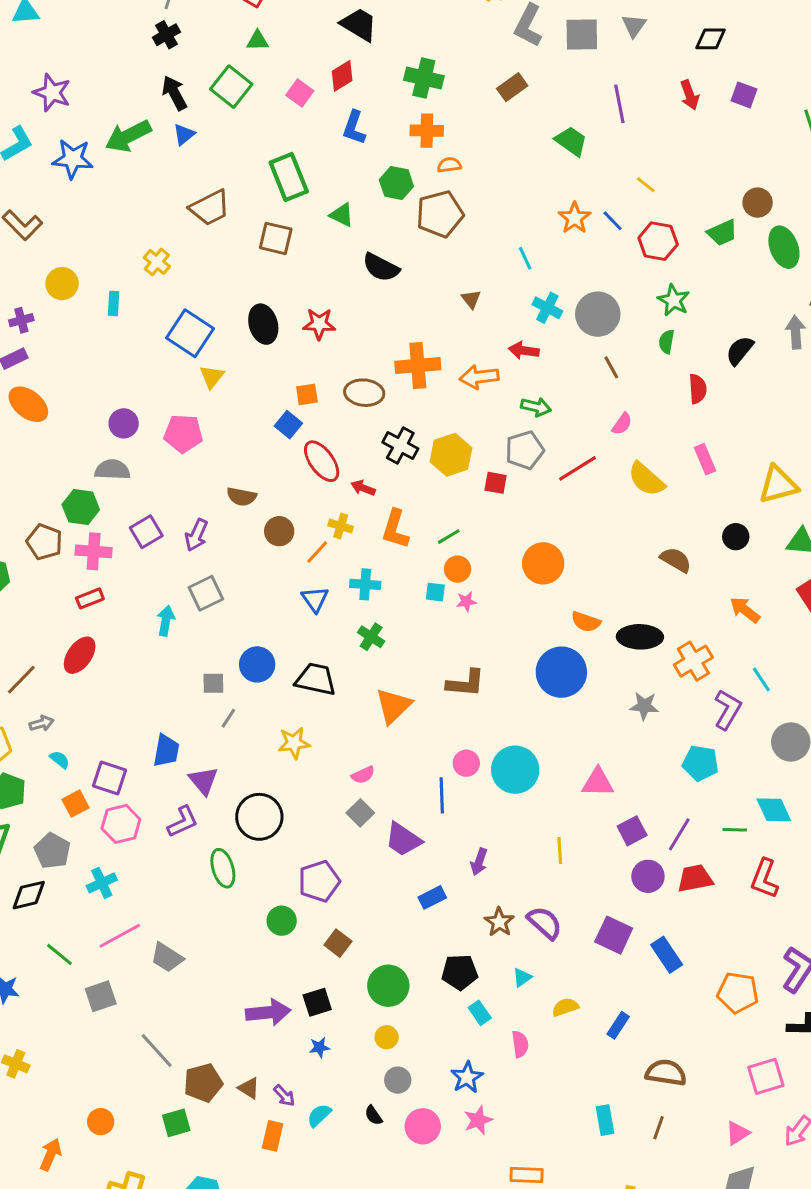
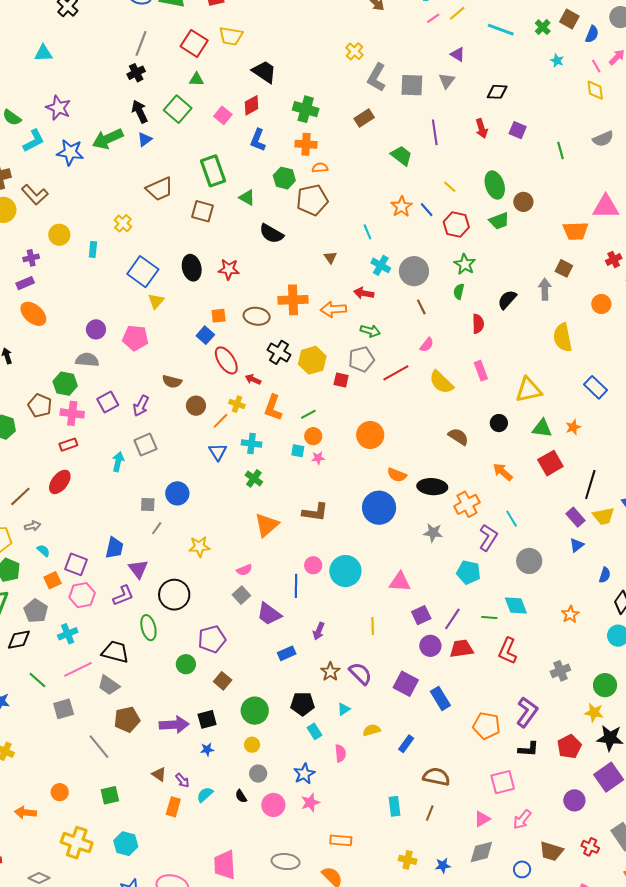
green ellipse: (784, 247) -> (495, 185), moved
black trapezoid: (316, 679) -> (115, 652), moved
brown pentagon: (203, 1083) -> (127, 720), moved
orange arrow: (51, 1155) -> (25, 812), turned -110

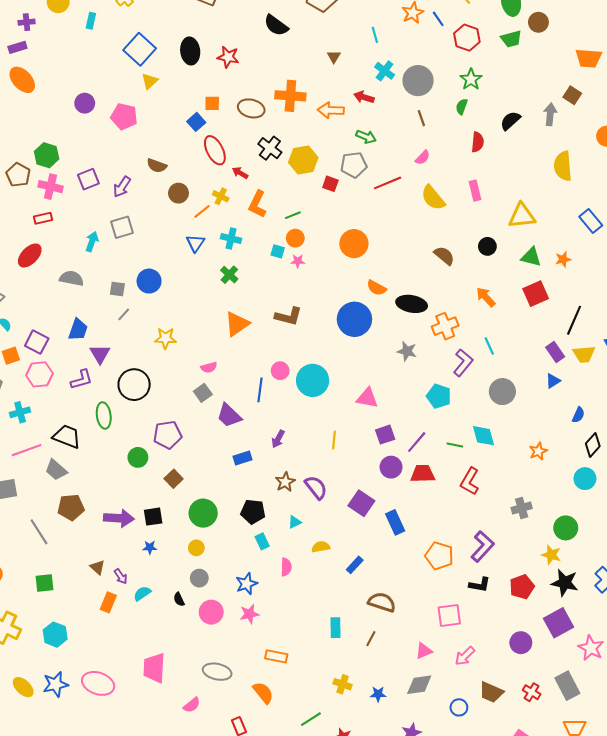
gray semicircle: (87, 360) -> (72, 278), moved

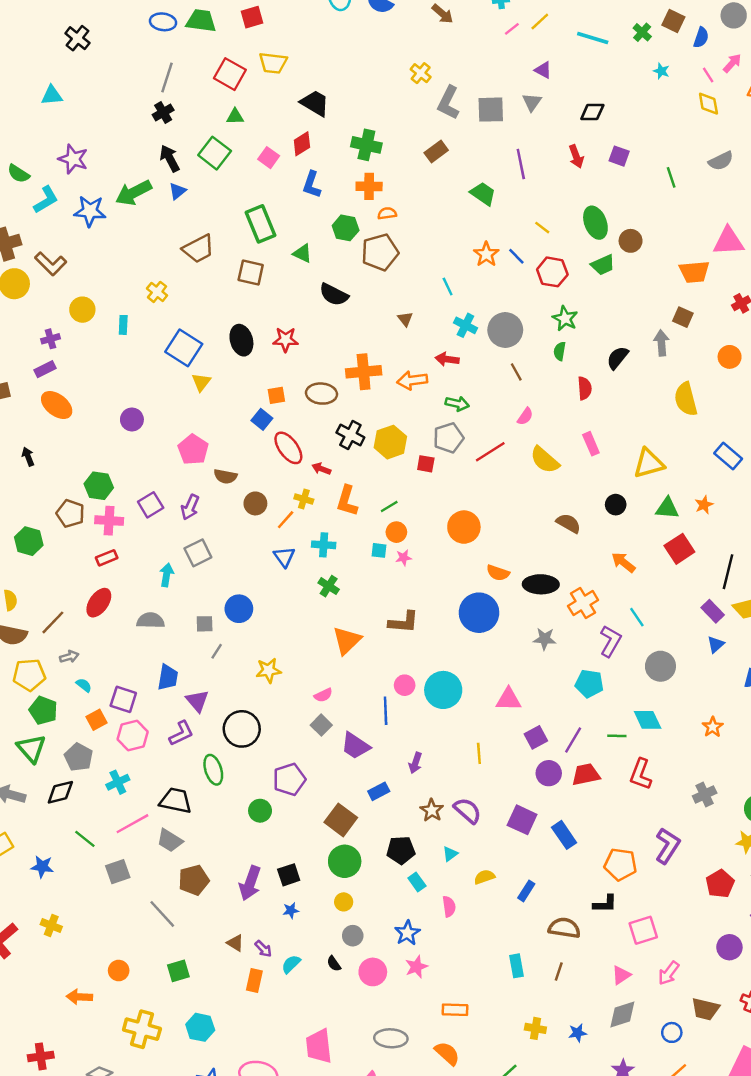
pink pentagon: (124, 116) -> (193, 450), moved, turned 30
brown square: (174, 479) -> (341, 820), moved, size x1.5
purple arrow: (119, 518) -> (250, 883), turned 116
black L-shape: (480, 585) -> (605, 904), moved

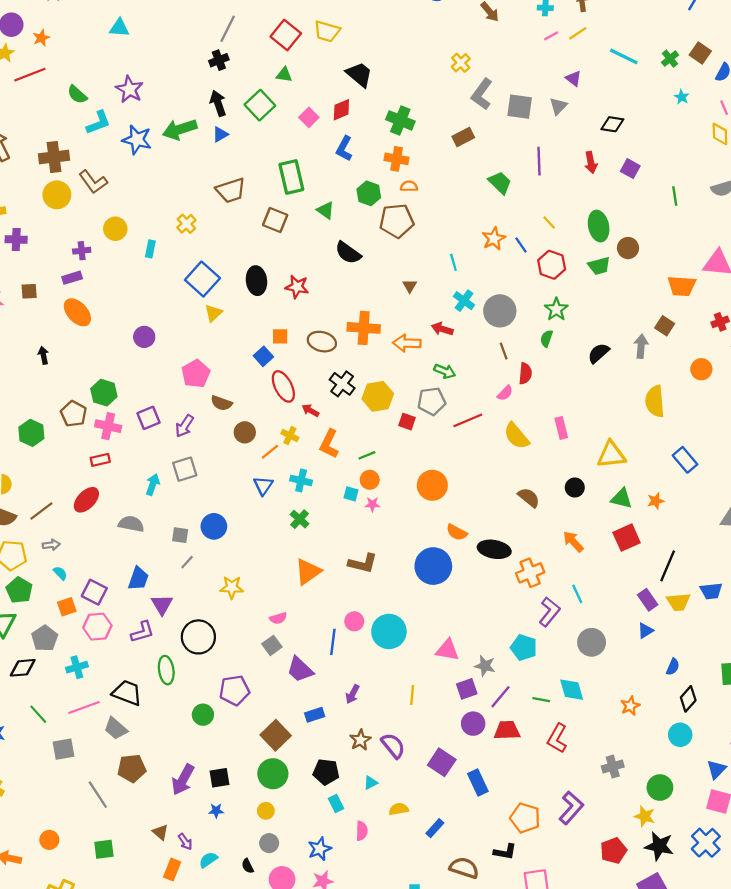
red semicircle: (585, 388) -> (525, 373), moved
gray star: (545, 639) -> (485, 666), moved

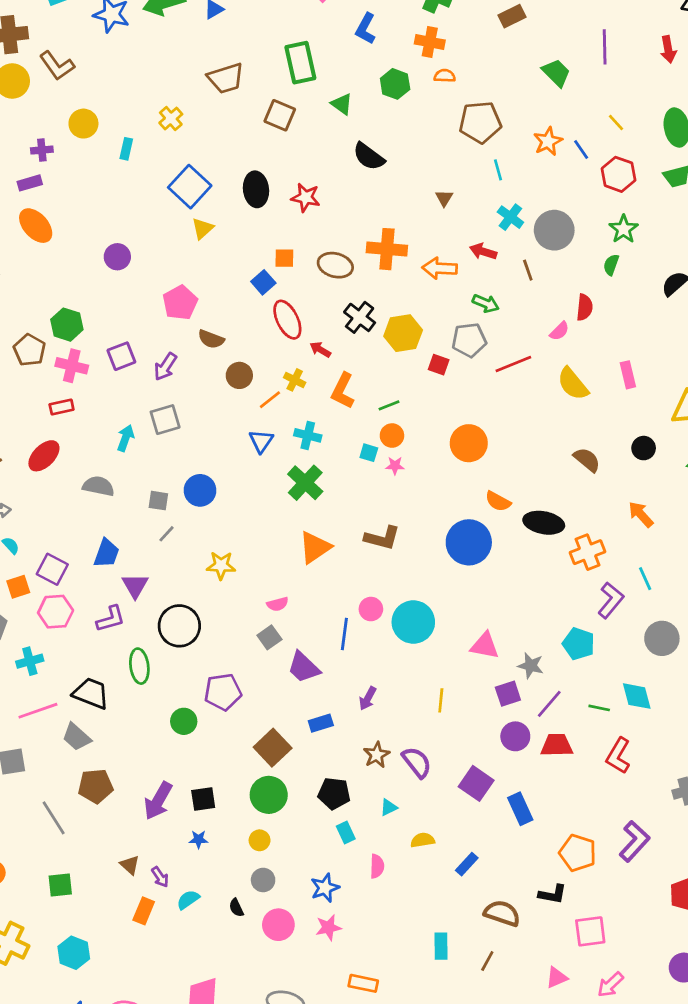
brown pentagon: (397, 221) -> (480, 122), moved
brown line: (504, 351) -> (528, 270), moved
green cross: (300, 519) -> (305, 483), size x1.5

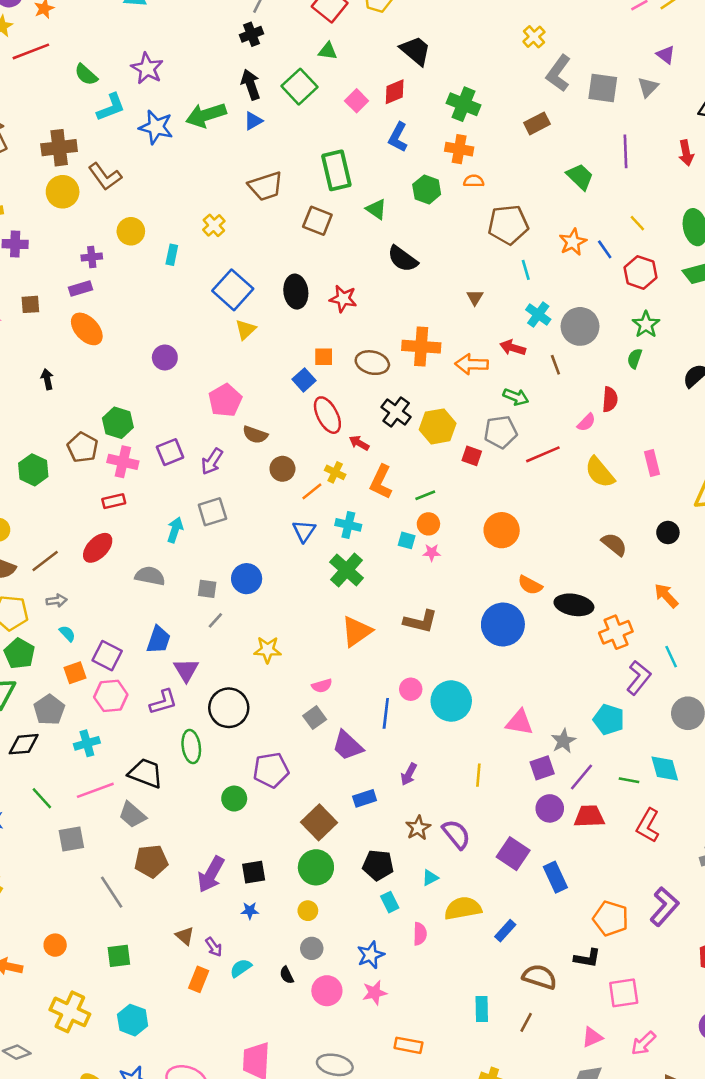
gray star: (531, 666) -> (563, 741), turned 30
yellow semicircle: (423, 840) -> (463, 908), size x1.6

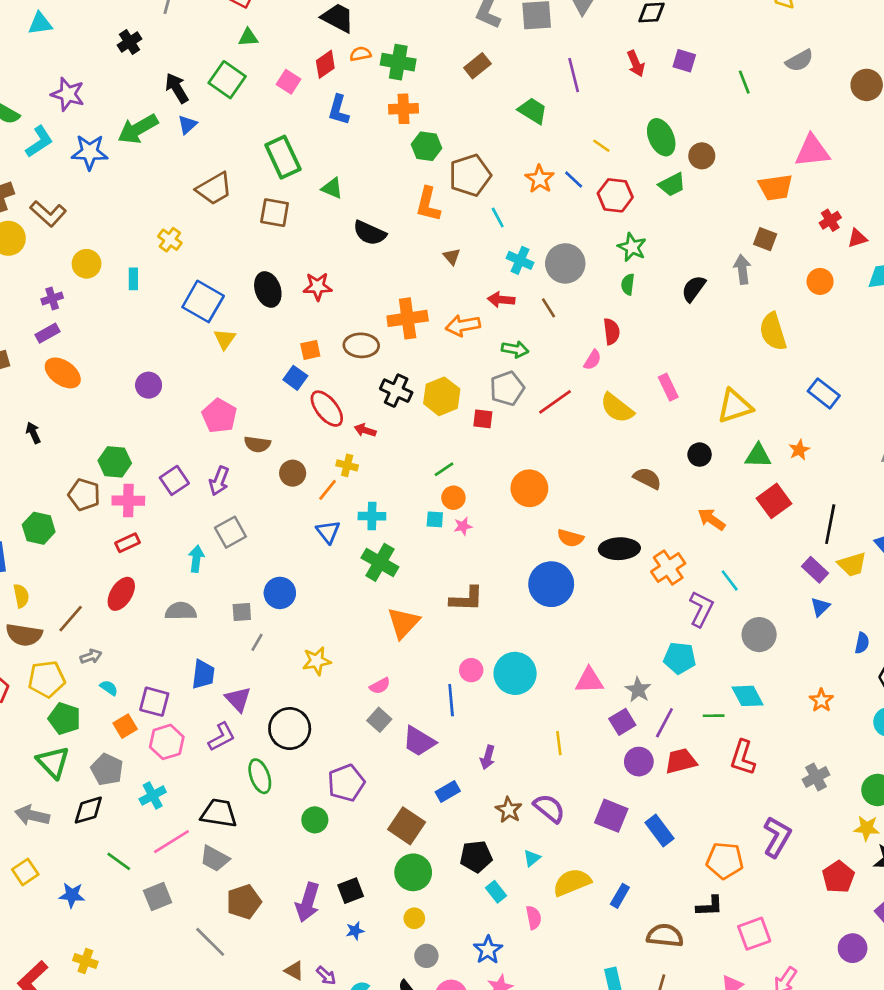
black cross: (251, 34) -> (130, 42), moved
orange semicircle: (474, 181) -> (360, 54), moved
green hexagon: (427, 189) -> (426, 146), moved
orange L-shape: (381, 482) -> (428, 204), moved

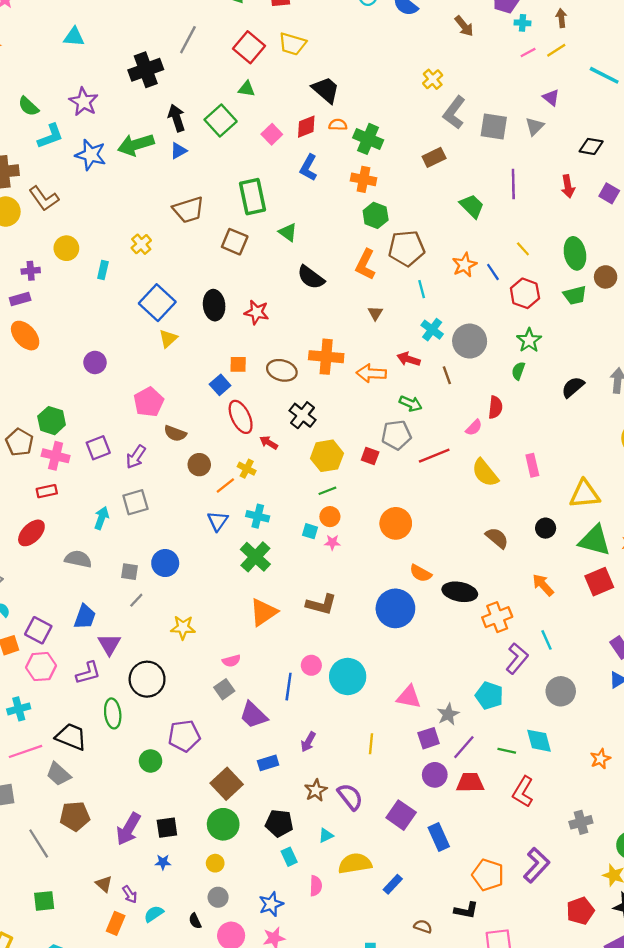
black cross: (130, 42) -> (146, 70), size x1.6
yellow hexagon: (442, 396) -> (327, 456), moved
green triangle: (758, 456) -> (595, 540), size x1.4
brown semicircle: (665, 936) -> (423, 926), size x0.6

